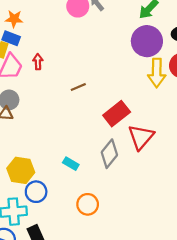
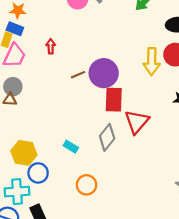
purple circle: (147, 41) -> (104, 73), moved
red arrow: (38, 62) -> (51, 46), moved
red rectangle: (117, 114) -> (114, 100), turned -50

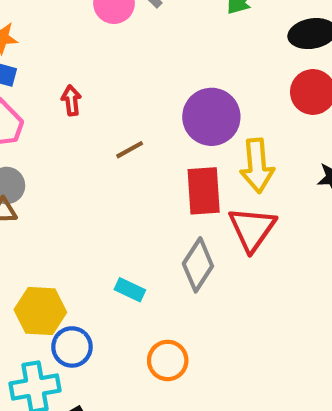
yellow arrow: (152, 61) -> (257, 166), moved
purple circle: (104, 73) -> (211, 117), moved

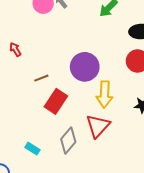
red arrow: (71, 100) -> (15, 49), turned -32
red rectangle: (204, 191) -> (56, 101), moved, turned 30

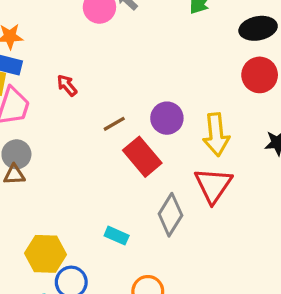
purple circle: (85, 67) -> (167, 118), moved, size x0.7
red rectangle: (56, 101) -> (142, 157), turned -65

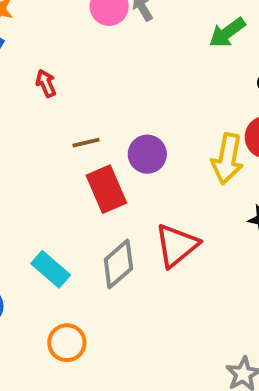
yellow arrow: (216, 135) -> (227, 159), moved
cyan rectangle: (117, 236) -> (51, 269), size x1.4

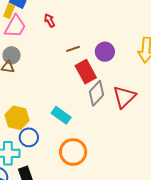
gray diamond: (118, 264) -> (96, 93), moved
orange circle: (67, 343) -> (73, 152), size x1.4

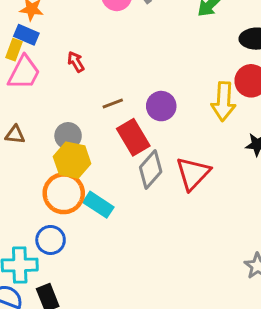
gray circle: (12, 55) -> (68, 136), moved
yellow hexagon: (17, 118) -> (72, 160), moved
orange circle: (73, 152) -> (64, 193), moved

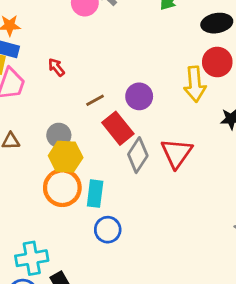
cyan rectangle: (98, 205) -> (95, 194), turned 72
blue circle: (51, 240) -> (108, 230), moved

